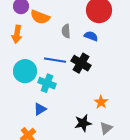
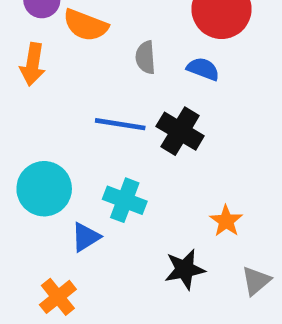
cyan circle: (25, 71) -> (44, 189), moved
cyan cross: (47, 83) -> (125, 200), moved
gray triangle: (106, 128) -> (256, 281), moved

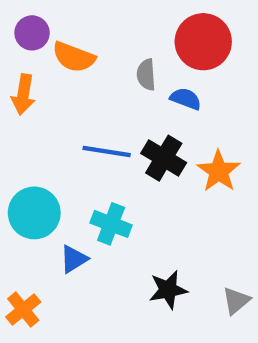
gray semicircle: (145, 57) -> (146, 75), moved
orange star: (226, 221) -> (219, 171), moved, size x1.4
orange cross: (58, 297) -> (23, 310), moved

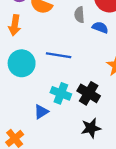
black cross: (164, 158) -> (89, 93), moved
cyan circle: (34, 213) -> (22, 63), moved

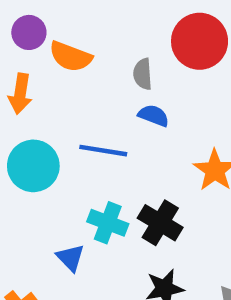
blue semicircle: (100, 27) -> (154, 116), moved
blue triangle: (41, 112) -> (70, 258), turned -42

